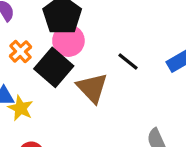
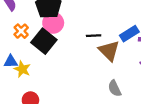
black line: (128, 62) -> (94, 36), turned -40
brown triangle: (92, 88) -> (109, 51), moved

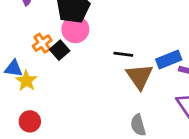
orange cross: (21, 31) -> (42, 43), moved
black square: (44, 41) -> (60, 50), size x0.6

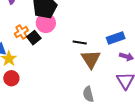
blue rectangle: (169, 60) -> (116, 38), moved
red circle: (30, 121) -> (11, 78), moved

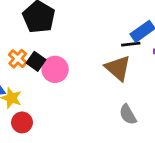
pink circle: (46, 23) -> (55, 69), moved
black line: (80, 42) -> (131, 44), moved

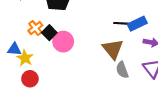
black line: (131, 44) -> (121, 23), moved
gray semicircle: (128, 114) -> (122, 70), moved

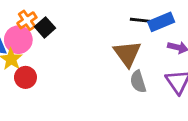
pink circle: (63, 42) -> (18, 40), moved
red circle: (30, 79) -> (25, 77), moved

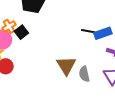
brown triangle: (127, 54) -> (66, 66), moved

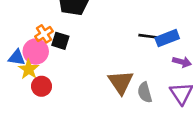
black square: (21, 32) -> (60, 41), turned -32

